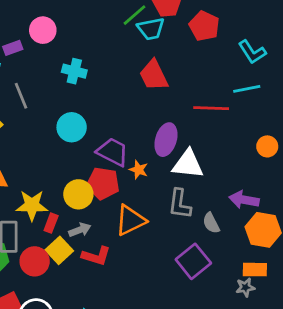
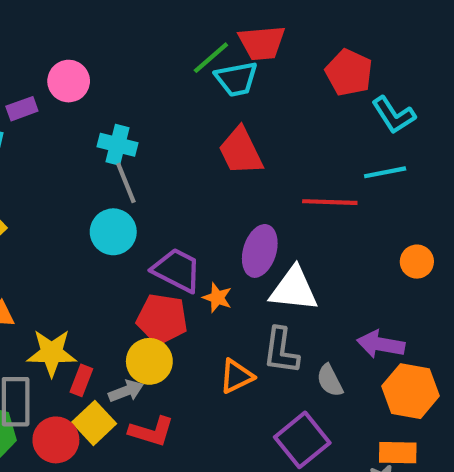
red pentagon: (204, 26) -> (349, 73), moved
gray line: (21, 96) -> (126, 183), moved
yellow circle: (78, 194) -> (149, 361), moved
orange triangle: (130, 220) -> (236, 376), moved, size x0.7

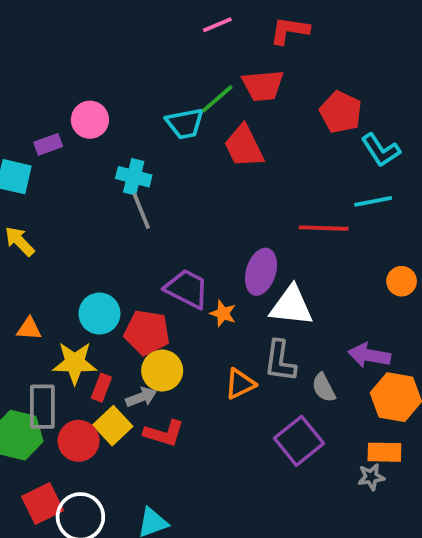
cyan trapezoid: (236, 79) -> (185, 124), moved
red trapezoid: (241, 151) -> (244, 146), moved
cyan circle: (113, 232) -> (99, 314), moved
red pentagon: (162, 319) -> (147, 333), moved

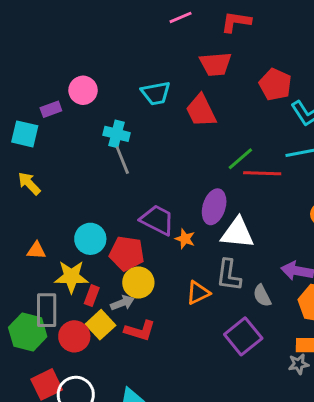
green line: (217, 99) -> (240, 159), moved

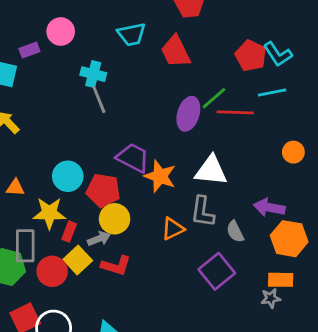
red pentagon: (275, 84) -> (251, 56), moved
purple ellipse: (214, 207) -> (188, 114), moved
orange star: (185, 239) -> (160, 176), size x1.6

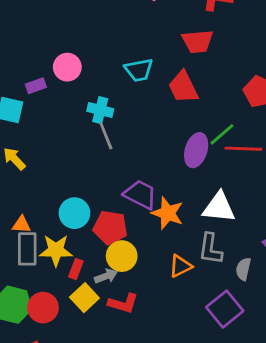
gray semicircle: (235, 232) -> (243, 269), turned 40
gray rectangle: (25, 246) -> (27, 249), moved
red circle: (52, 271) -> (43, 308), moved

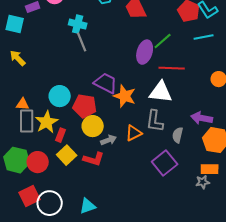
red line: (243, 149) -> (172, 68), moved
yellow star: (56, 250) -> (47, 122), turned -30
gray arrow: (106, 276) -> (109, 140), moved

